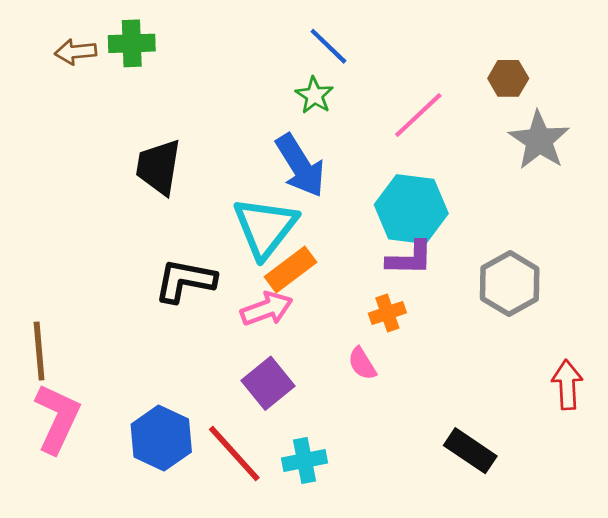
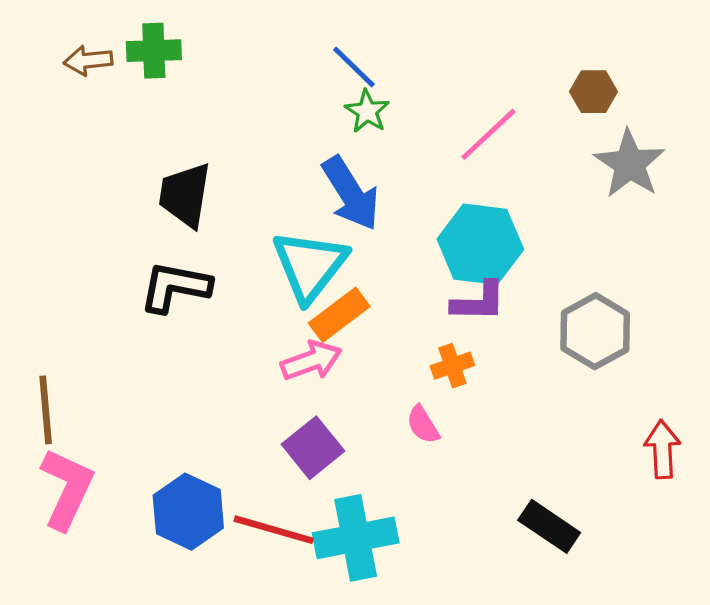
blue line: (328, 46) -> (354, 67), moved
black L-shape: (185, 281) -> (175, 287), moved
red line: (234, 453) -> (274, 530), turned -32
cyan cross: (305, 461) -> (356, 538), size x1.6

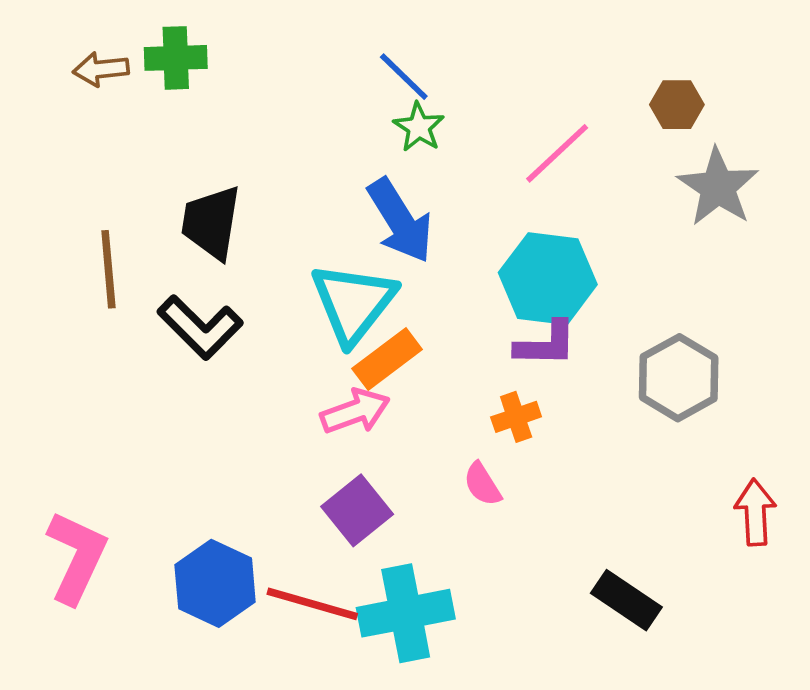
black L-shape: (175, 287) -> (200, 327), turned -146
brown line: (46, 410) -> (108, 269), moved

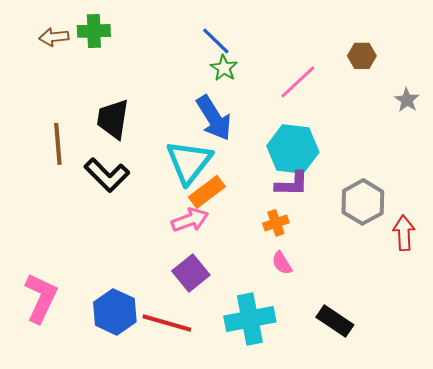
gray star: (718, 187) -> (407, 100), moved, size x0.6
pink semicircle: (482, 484) -> (282, 263), moved
red arrow: (755, 512) -> (404, 233), moved
cyan cross: (406, 613) -> (250, 319), moved

